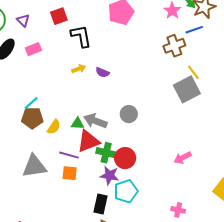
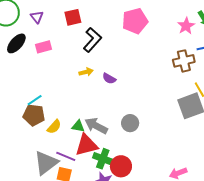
black L-shape: (81, 36) -> (92, 40), turned 45
gray triangle: (34, 166) -> (46, 163), moved, turned -36

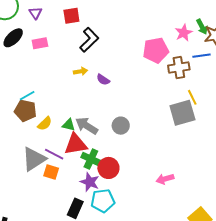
pink pentagon: (135, 21) -> (156, 50), moved

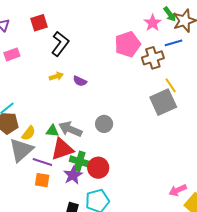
gray triangle: (34, 159) -> (21, 150), moved
pink arrow: (165, 179) -> (178, 190), moved
purple star: (90, 182) -> (73, 175), moved, turned 30

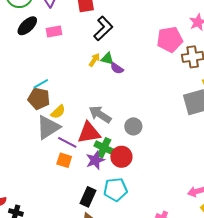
yellow arrow: (56, 76) -> (94, 60), turned -48
gray circle: (104, 124) -> (133, 126), moved
green triangle: (52, 131) -> (107, 59), moved

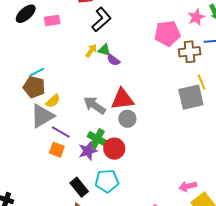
red triangle: (89, 133) -> (122, 99), moved
black rectangle: (88, 197) -> (79, 187), turned -66

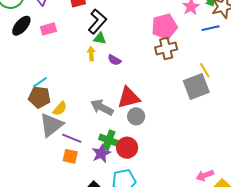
green triangle: (104, 50) -> (100, 38), moved
yellow arrow: (91, 51) -> (91, 54), turned -32
brown cross: (190, 52) -> (166, 48), moved

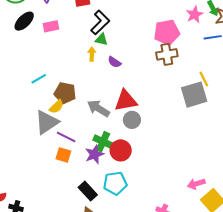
brown pentagon: (40, 97) -> (65, 93), moved

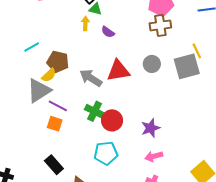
gray circle: (132, 120) -> (152, 64), moved
purple star: (94, 154) -> (151, 128), moved
pink arrow: (196, 184) -> (154, 156), moved
black rectangle: (88, 191) -> (54, 165), moved

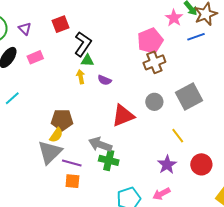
cyan line: (32, 47) -> (12, 98), moved
yellow line: (197, 51) -> (178, 136), moved
gray arrow: (91, 78) -> (100, 145), moved
red circle: (112, 120) -> (201, 164), moved
pink arrow: (154, 156) -> (161, 194), moved

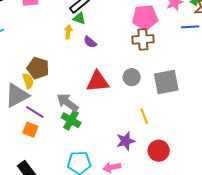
yellow semicircle: (56, 135) -> (28, 81), turned -70

